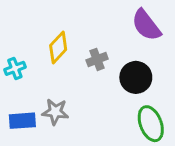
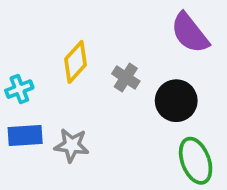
gray cross: (97, 59) -> (126, 77), turned -36
blue rectangle: (22, 121) -> (25, 136), moved

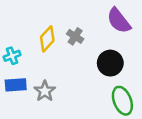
gray cross: (126, 77) -> (75, 36), moved
gray star: (72, 145) -> (45, 91), turned 30

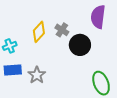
purple semicircle: (119, 21) -> (98, 17), turned 45
black circle: (110, 63) -> (80, 45), moved

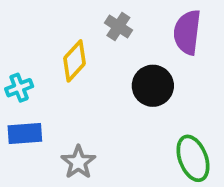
gray cross: (62, 30) -> (118, 27), moved
gray star: (37, 75) -> (78, 162), moved

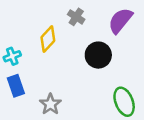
purple semicircle: (187, 32) -> (120, 21), turned 32
blue rectangle: (25, 134) -> (16, 86), turned 75

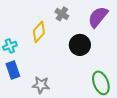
gray star: (50, 104) -> (41, 85), turned -30

